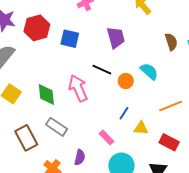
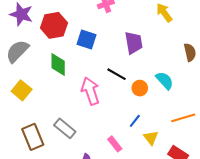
green diamond: (46, 94) -> (58, 65), moved
yellow triangle: (141, 128) -> (151, 138), turned 42

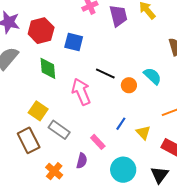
purple trapezoid: (134, 43) -> (118, 16), moved
yellow square: (22, 90) -> (38, 111), moved
blue line: (135, 121) -> (121, 124), moved
pink rectangle: (115, 144) -> (98, 142), moved

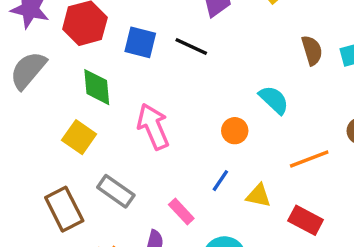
black line: (105, 73) -> (191, 46), moved
orange circle: (129, 85) -> (235, 131), moved
yellow square: (38, 111) -> (79, 137), moved
yellow triangle: (143, 133) -> (258, 196), turned -35

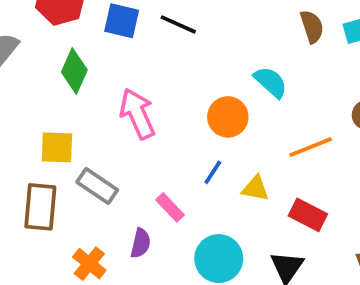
green diamond: (97, 87) -> (74, 71), turned 30
orange circle: (235, 131) -> (228, 117), size x1.4
yellow square: (79, 137) -> (57, 147), moved, turned -32
brown rectangle: (64, 209) -> (40, 207), turned 33

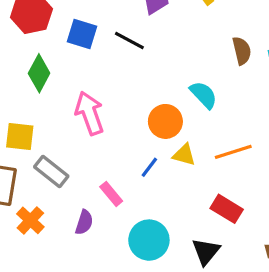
yellow triangle: (255, 188) -> (184, 155), moved
orange cross: (89, 264) -> (30, 220), moved

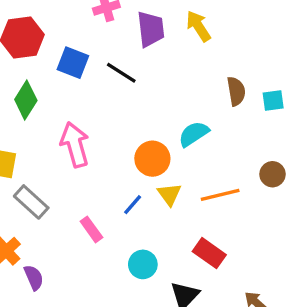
cyan semicircle: (204, 95) -> (194, 134), turned -84
yellow triangle: (184, 155) -> (169, 194), turned 35
purple semicircle: (84, 222) -> (34, 278), moved, turned -45
cyan circle: (149, 240) -> (143, 264), moved, size x0.7

